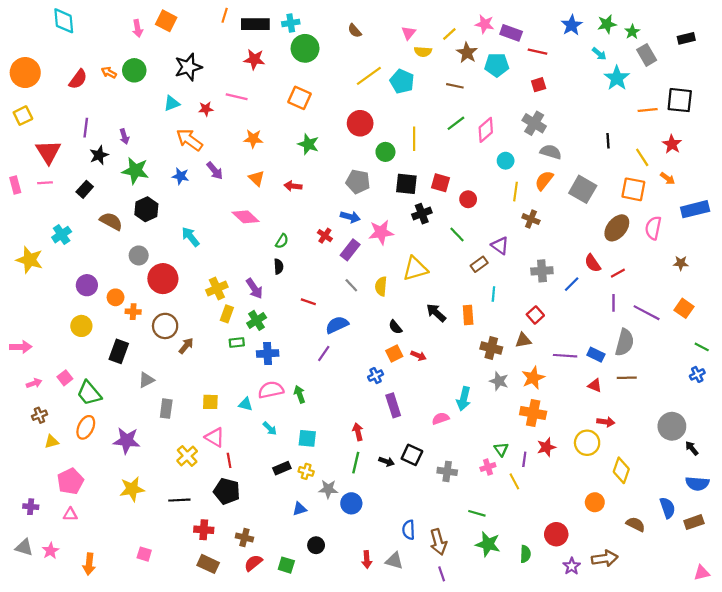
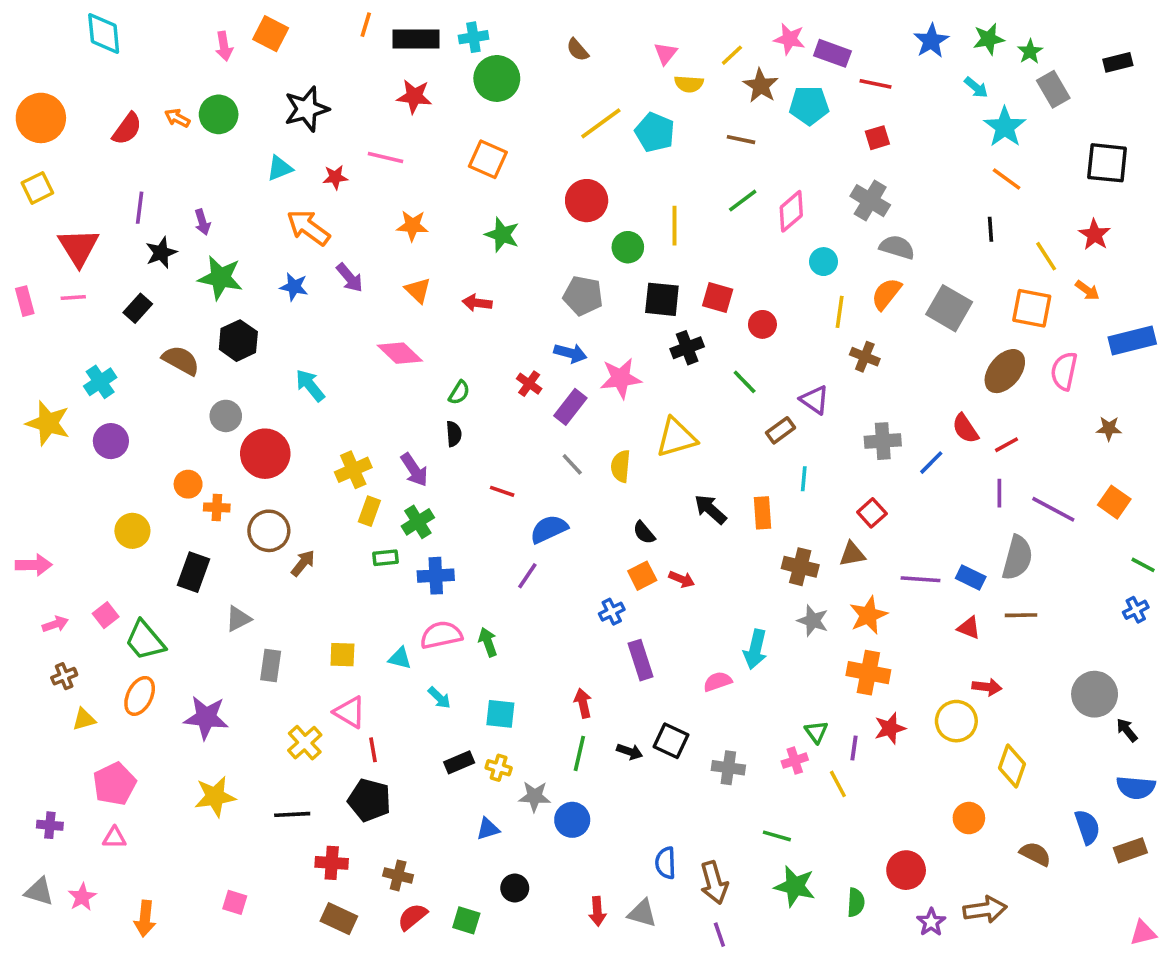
orange line: (648, 110) -> (1007, 179), moved, turned 42
purple circle: (87, 285) -> (111, 441), moved

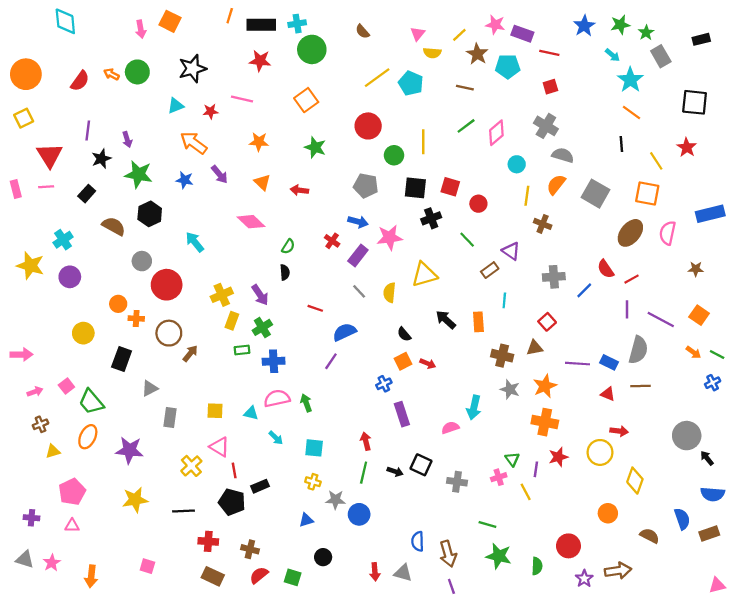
orange square: (488, 159) -> (306, 100), turned 30
orange arrow: (1087, 290) -> (693, 352), moved
black rectangle: (459, 762) -> (260, 486), moved

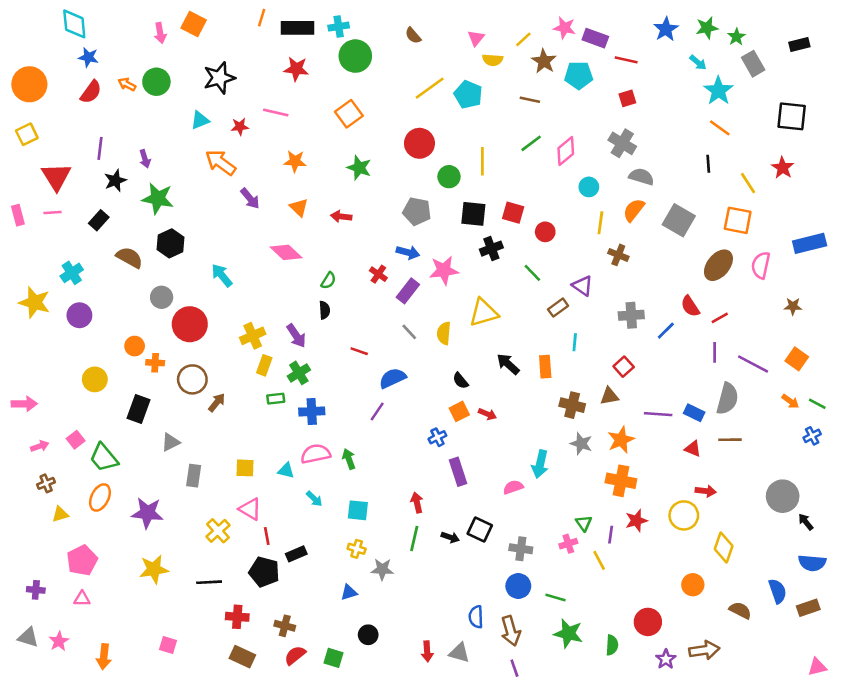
blue star: (185, 180) -> (88, 57), moved
blue circle: (359, 514) -> (518, 586), moved

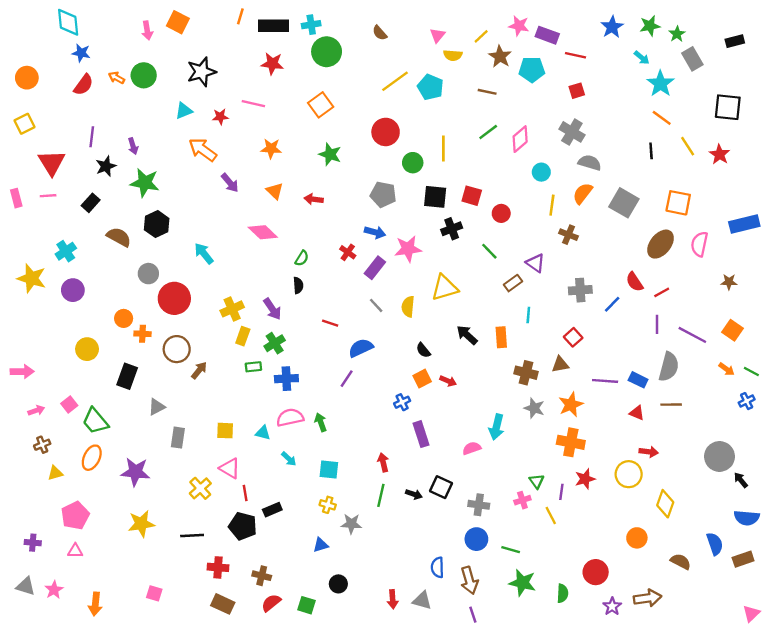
orange circle: (29, 84) -> (27, 78), size x0.7
yellow line: (748, 183) -> (688, 146), moved
pink triangle: (817, 667) -> (751, 613), turned -30

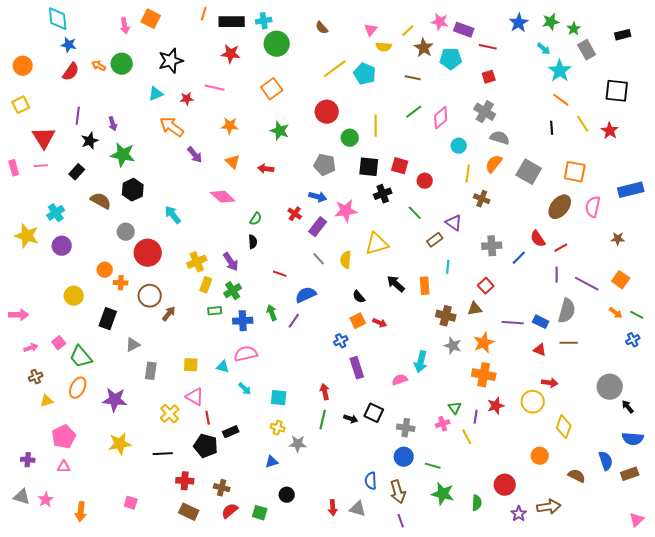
green arrow: (321, 422) -> (272, 313), moved

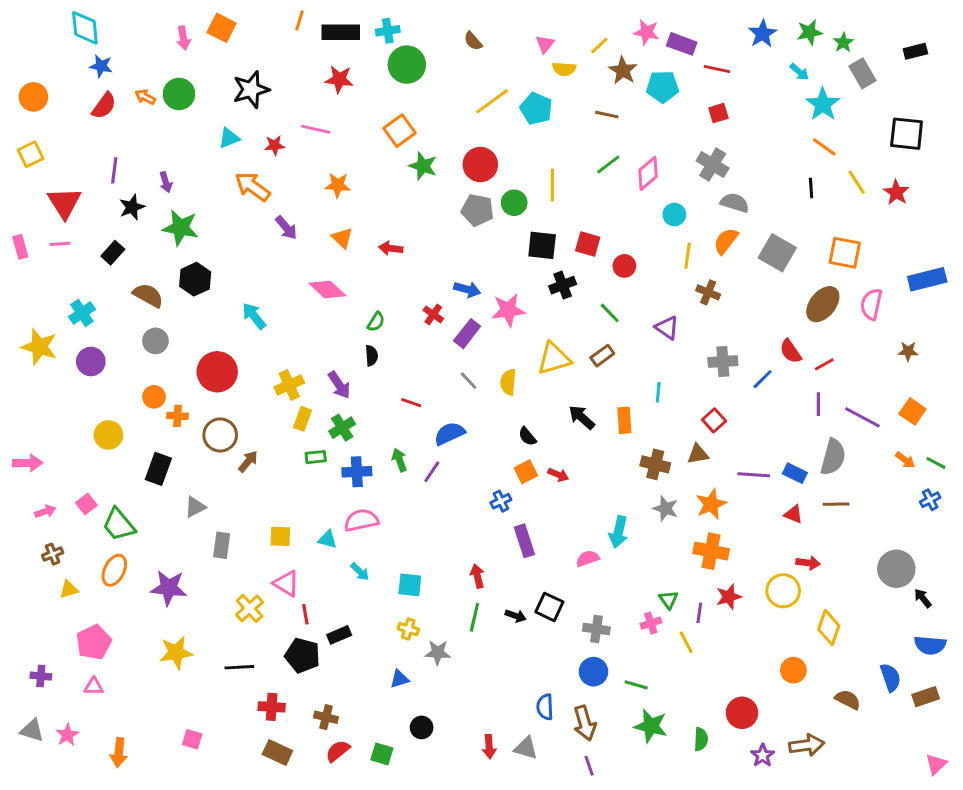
green star: (280, 131) -> (423, 166), moved
gray pentagon: (325, 165) -> (477, 210), moved
gray circle: (126, 232) -> (155, 341), moved
brown rectangle: (435, 240) -> (602, 356), moved

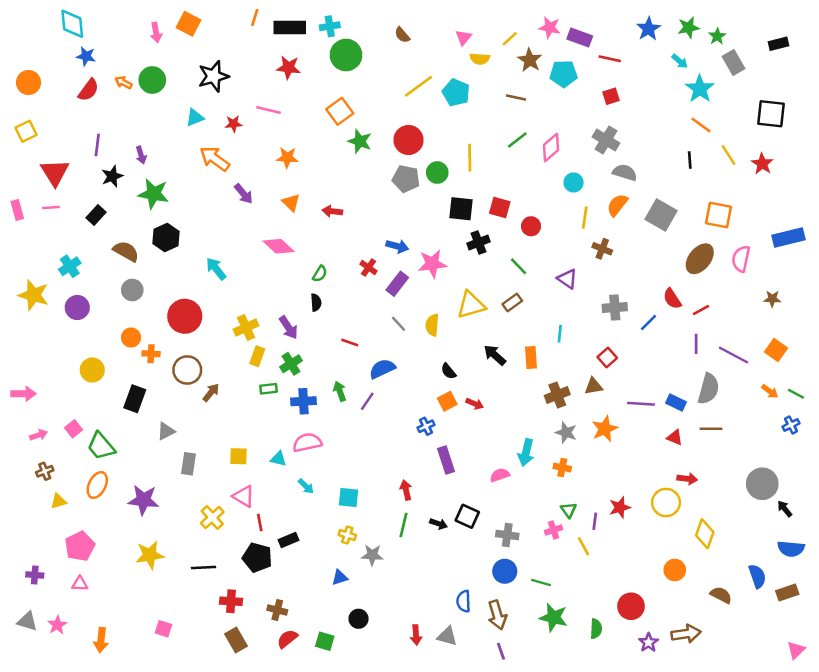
brown cross: (655, 464) -> (557, 395), turned -35
orange cross: (711, 551) -> (562, 468), moved, size x0.6
brown rectangle: (277, 752) -> (236, 640), turned 35

